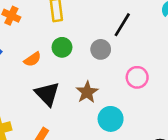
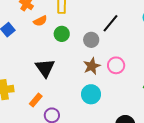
orange semicircle: (32, 59) -> (40, 21), moved
brown star: (87, 92) -> (92, 66), moved

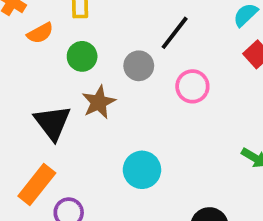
pink circle: (116, 65) -> (192, 86), moved
brown star: (92, 66) -> (99, 102), moved
orange rectangle: (36, 100) -> (37, 184), size x1.5

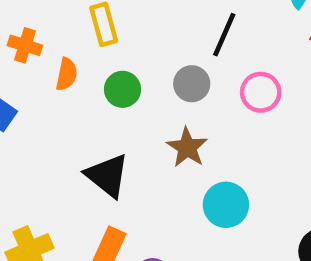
orange semicircle: (40, 33) -> (67, 74), turned -36
brown star: (99, 102) -> (187, 147), moved

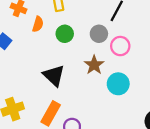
pink circle: (261, 92) -> (120, 46), moved
cyan circle: (226, 205) -> (118, 84), moved

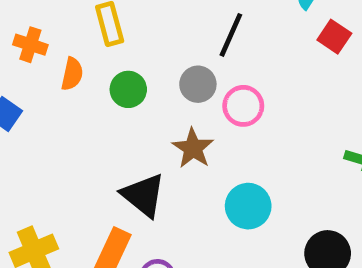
black triangle: (54, 76) -> (143, 195), moved
cyan circle: (118, 84) -> (248, 206), moved

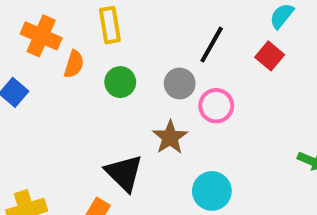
red square: (334, 37) -> (270, 56), moved
orange cross: (30, 45) -> (41, 36), size x1.4

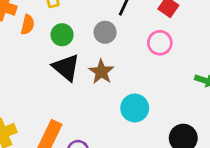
pink circle: (216, 106) -> (160, 43), moved
black triangle: (124, 173) -> (66, 67), moved

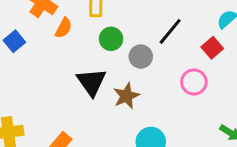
green circle: (62, 35) -> (111, 39), moved

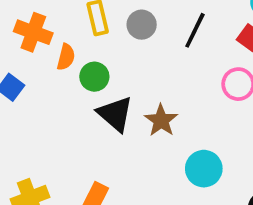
green circle: (111, 39) -> (94, 77), moved
gray circle: (141, 57) -> (142, 25), moved

